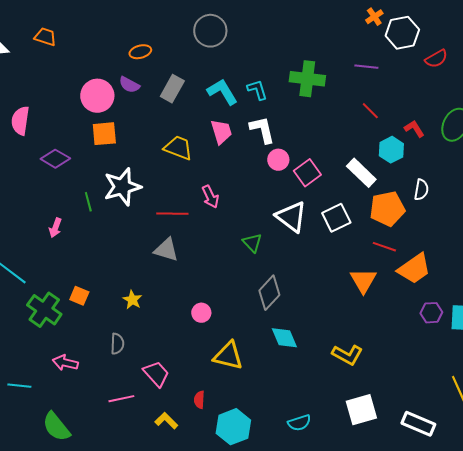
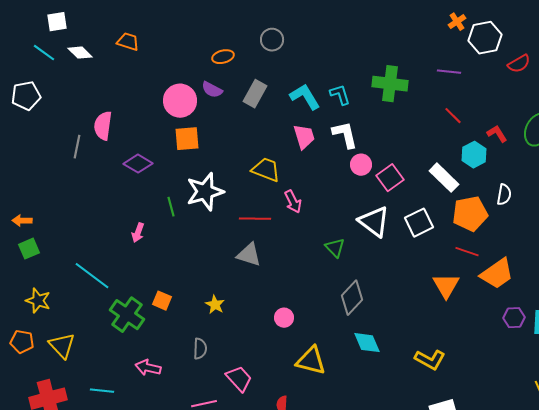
gray circle: (210, 31) -> (272, 40), moved, size x0.7
yellow trapezoid: (178, 148) -> (266, 170), moved

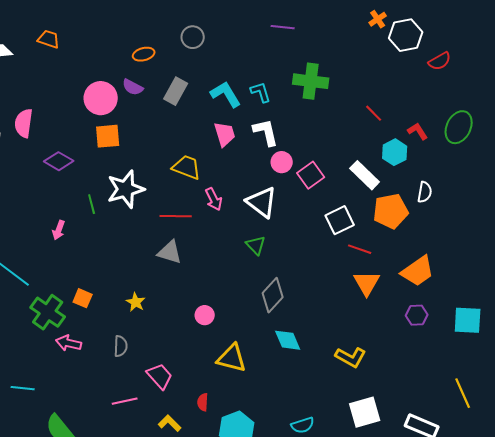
purple line: (449, 72) -> (283, 27), moved
white triangle: (374, 222) -> (262, 202), moved
red line: (467, 252) -> (360, 249), moved
purple hexagon: (514, 318) -> (417, 315), moved
pink arrow: (148, 368) -> (69, 343), moved

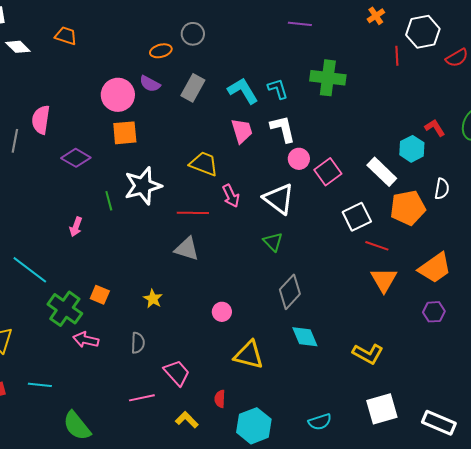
orange cross: (378, 19) -> (376, 16), moved
gray circle: (193, 37) -> (193, 34), moved
red line: (374, 113) -> (397, 56), moved, turned 42

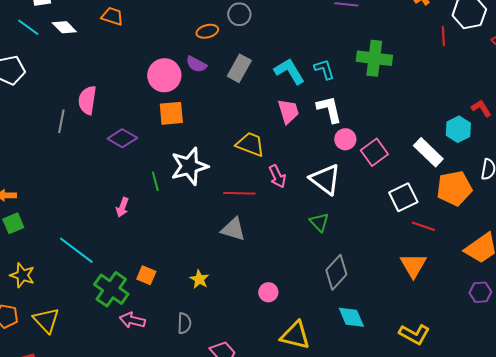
orange triangle: (384, 280) -> (413, 265), moved

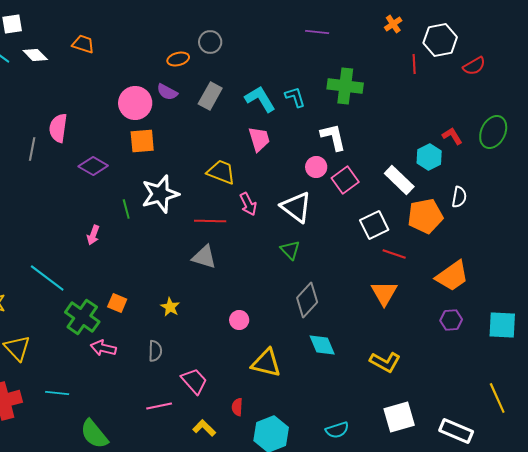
white L-shape: (329, 109) -> (333, 137), moved

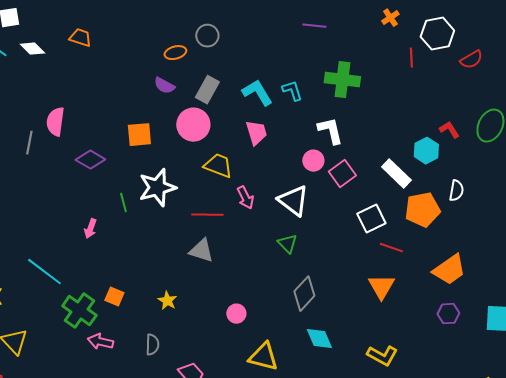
pink circle: (135, 103) -> (193, 125), moved

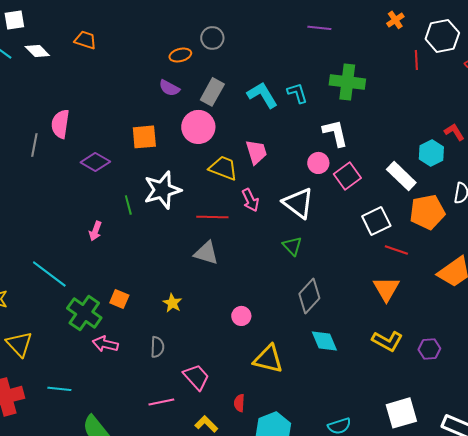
pink trapezoid: (256, 133) -> (256, 152), moved
purple hexagon: (448, 314) -> (429, 349), moved
yellow L-shape: (382, 356) -> (387, 341), moved

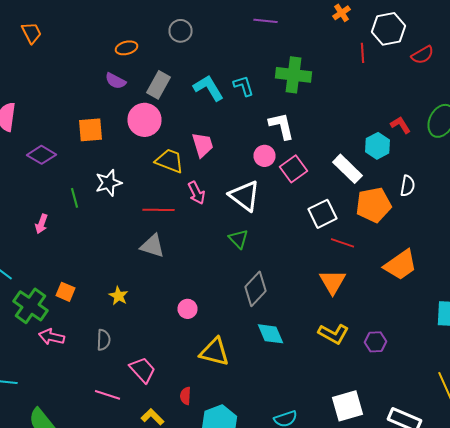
gray circle: (212, 38) -> (180, 31), moved
orange trapezoid: (85, 40) -> (32, 33), turned 45
white star: (162, 190) -> (108, 183), size x0.7
pink line: (161, 402) -> (108, 395), turned 30

